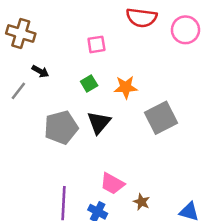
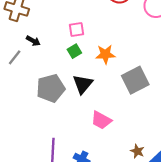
pink square: (96, 44) -> (76, 30), moved
pink trapezoid: (112, 184) -> (101, 120), moved
brown star: (142, 202) -> (137, 151), moved

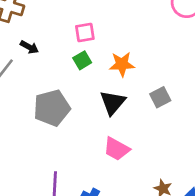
gray square: (135, 80) -> (160, 97), size x0.6
black triangle: (83, 84) -> (113, 103), moved

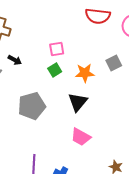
gray square: (160, 97) -> (114, 63), moved

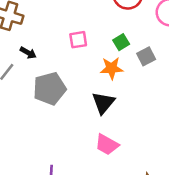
green square: (55, 70) -> (121, 42), moved
gray pentagon: (32, 106) -> (50, 89), moved

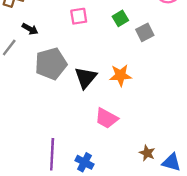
orange star: (112, 68) -> (120, 75), moved
black triangle: (103, 103) -> (86, 78), moved

